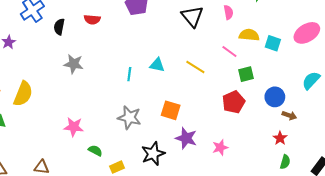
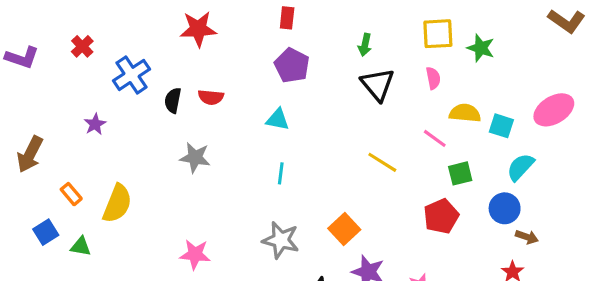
red semicircle: (92, 20) -> (211, 97), moved
cyan triangle: (157, 65) -> (278, 119), moved
cyan semicircle: (311, 80) -> (520, 167), moved
orange square: (171, 110) -> (344, 229), turned 30

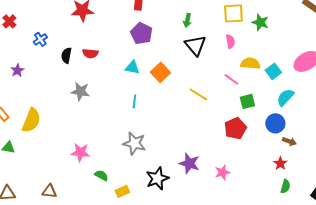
blue cross: (132, 75) -> (40, 39), size x0.6
cyan square: (501, 126) -> (273, 71), turned 35
orange square: (344, 229) -> (160, 72), moved

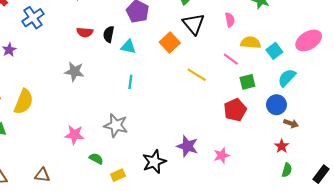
blue cross: (40, 39) -> (33, 18), size x1.5
black semicircle: (66, 55) -> (109, 34), moved
orange square: (160, 72) -> (170, 43), moved
gray star: (134, 143) -> (116, 125), moved

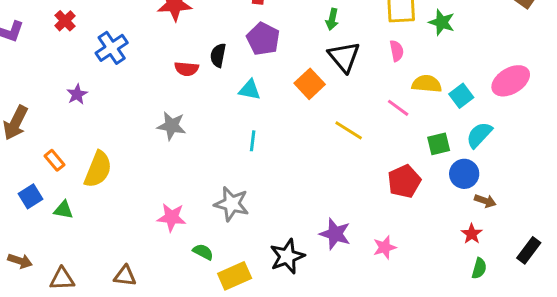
black semicircle: (109, 34) -> (218, 55), moved
green square: (247, 82) -> (439, 144), moved
black rectangle: (321, 174) -> (529, 250), moved
yellow rectangle: (118, 175) -> (235, 276), size x1.5

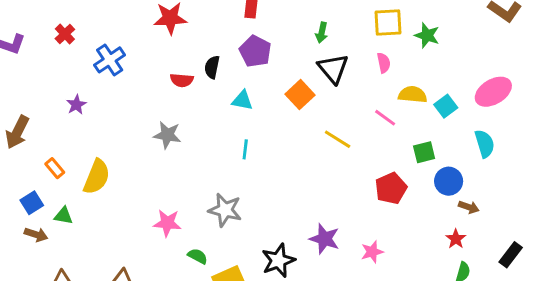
cyan semicircle: (479, 135) -> (485, 144), moved, turned 120
brown arrow: (20, 261) -> (36, 235), moved

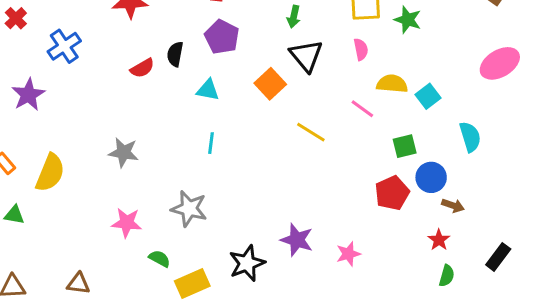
red semicircle: (182, 80) -> (142, 68), turned -35
pink ellipse: (493, 92) -> (500, 63), moved
purple star: (76, 105) -> (28, 95), size x1.5
gray star: (167, 135) -> (124, 152), moved
red pentagon: (391, 188) -> (392, 193), moved

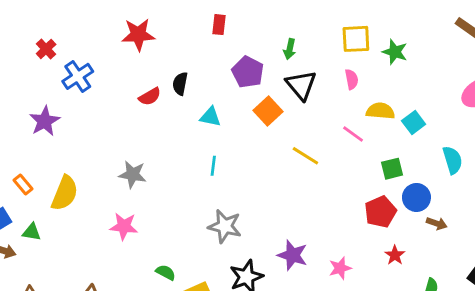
red cross: (16, 18) -> (46, 49), moved
purple pentagon: (222, 37) -> (248, 72), moved
gray star: (189, 209) -> (225, 226), moved
pink star: (127, 223) -> (124, 226), moved
red star: (439, 240) -> (395, 255), moved

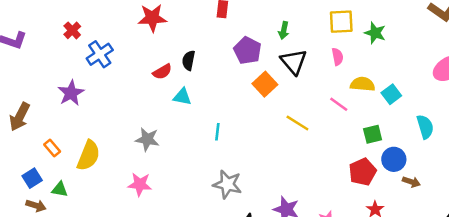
cyan triangle: (210, 117) -> (182, 97), moved

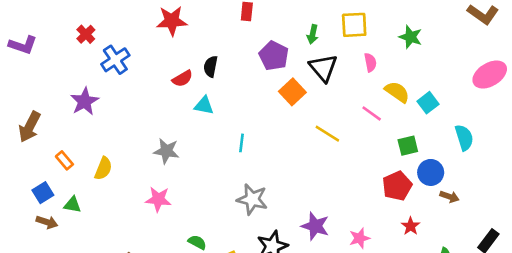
yellow square: (341, 22) -> (354, 25), moved
yellow semicircle: (363, 84) -> (397, 92), turned 30
yellow semicircle: (88, 156) -> (103, 168), size x0.7

